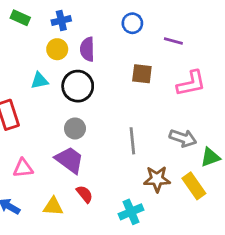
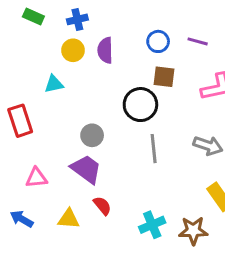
blue circle: (132, 23) -> (158, 41), moved
black circle: (78, 86) -> (140, 105), moved
brown star: (157, 179) -> (193, 231), moved

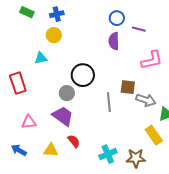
blue circle: (158, 41) -> (117, 18), moved
purple semicircle: (105, 50) -> (114, 41), moved
brown square: (164, 77) -> (128, 87), moved
black circle: (140, 105) -> (83, 75), moved

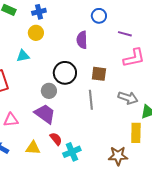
purple line: (139, 29) -> (125, 34), moved
purple semicircle: (114, 41) -> (82, 40), moved
brown square: (128, 87) -> (99, 74), moved
yellow rectangle: (154, 135) -> (136, 133), turned 36
cyan cross: (108, 154) -> (72, 152), moved

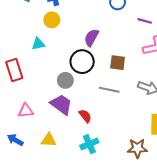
purple semicircle: (82, 40) -> (91, 38), moved, turned 30
gray line: (91, 100) -> (109, 90), turned -72
red semicircle: (56, 139) -> (85, 116), moved

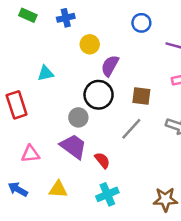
yellow circle: (52, 20) -> (90, 44), moved
gray line: (109, 90) -> (131, 129), turned -60

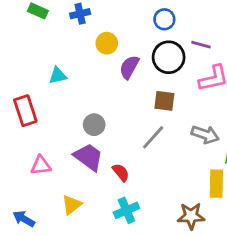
black circle: (99, 95) -> (169, 57), moved
blue arrow: (18, 189) -> (24, 219), moved
yellow triangle: (58, 189) -> (72, 205), turned -42

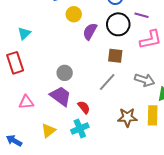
cyan triangle: (58, 76) -> (24, 33), moved, turned -32
cyan cross: (126, 210) -> (80, 129), moved
brown star: (191, 216) -> (127, 117), moved

